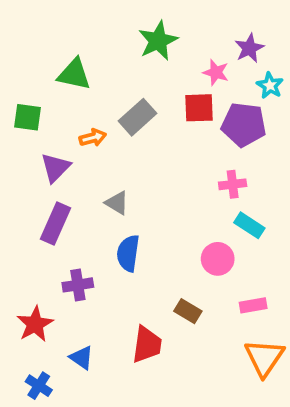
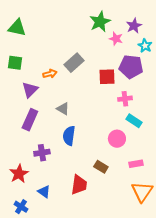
green star: (158, 41) -> (100, 22), moved
green triangle: (74, 74) -> (17, 28), moved
red square: (199, 108) -> (107, 77), moved

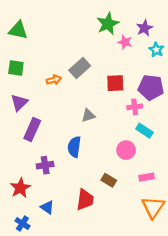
purple pentagon: (131, 67) -> (151, 87), moved
purple triangle: (30, 90) -> (19, 103), moved
gray triangle: (63, 109) -> (88, 116), moved, turned -48

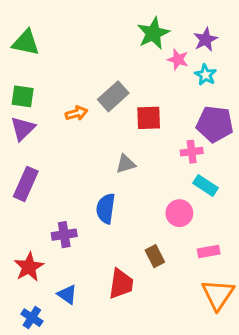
cyan star: (156, 50) -> (206, 75), moved
red square: (115, 83) -> (149, 118), moved
purple triangle: (19, 103) -> (23, 129), moved
purple rectangle: (32, 130) -> (26, 184), moved
brown rectangle: (109, 180) -> (155, 256), turned 32

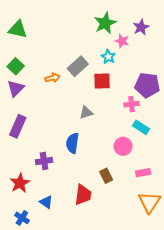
cyan star: (206, 75) -> (108, 57), moved
green square: (23, 96) -> (16, 66), turned 35

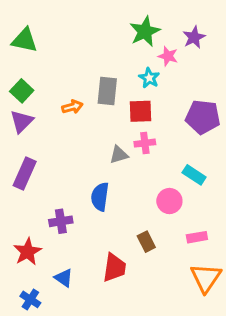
gray rectangle: (78, 66) -> (107, 91), turned -42
pink cross: (131, 104) -> (145, 143), moved

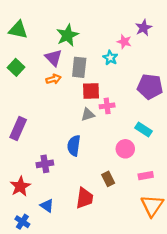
green star: (145, 32) -> (67, 35), moved
red square: (140, 111) -> (91, 91), moved
purple triangle: (22, 121) -> (53, 58), moved, turned -30

